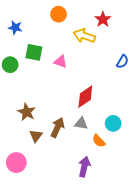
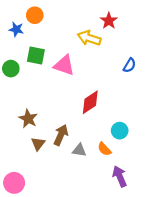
orange circle: (59, 14) -> (35, 15), moved
pink triangle: (61, 62) -> (64, 65), size x1.5
gray triangle: (81, 123) -> (79, 150), moved
pink circle: (16, 163) -> (14, 183), moved
purple arrow: (84, 167) -> (120, 176), moved, turned -36

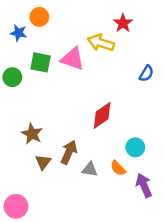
pink triangle: (64, 65) -> (73, 59), moved
purple arrow: (120, 176) -> (144, 185), moved

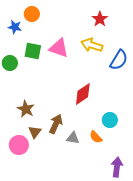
yellow arrow: (101, 43) -> (92, 45), moved
blue semicircle: (146, 73) -> (119, 60), size x1.5
purple arrow: (144, 185) -> (117, 167), moved, turned 30
pink circle: (16, 206) -> (19, 145), moved

